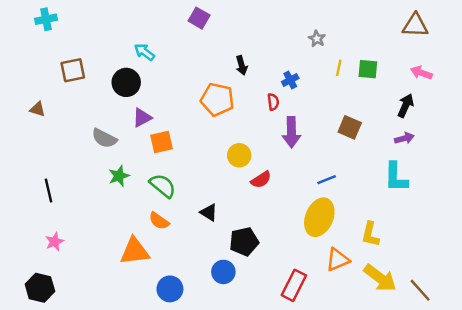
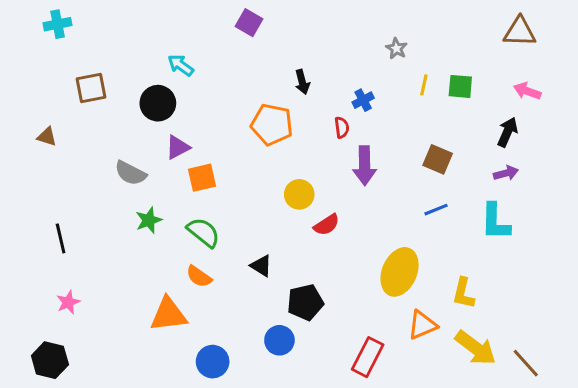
blue line: (327, 180) -> (436, 210), moved

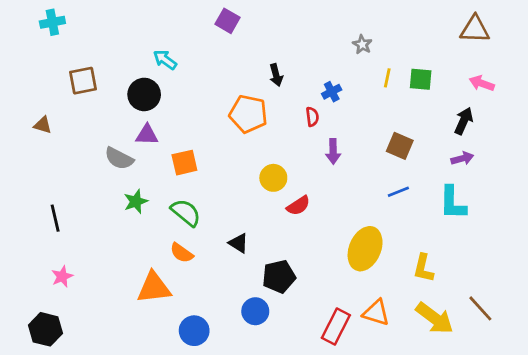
purple triangle: (178, 147) -> (147, 135), moved, turned 30
purple arrow: (365, 166) -> (333, 151), size x0.7
orange triangle: (422, 325) -> (376, 313), moved, turned 40
brown line: (526, 363) -> (480, 308), moved

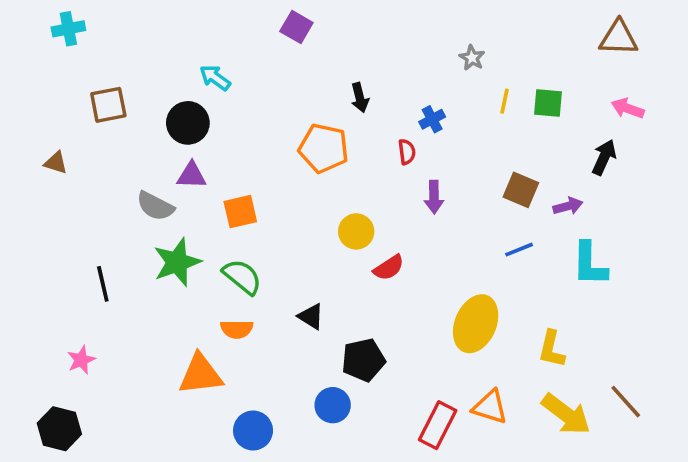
purple arrow: (462, 158) -> (568, 206), moved
green star: (136, 201) -> (177, 262), size x1.5
black line: (55, 218) -> (103, 284), moved
orange semicircle: (182, 253) -> (237, 329), turned -35

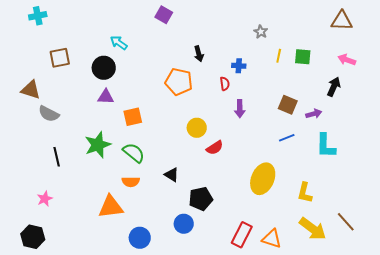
blue cross: (432, 119) -> (239, 66), turned 32
brown triangle: (56, 163) -> (31, 90), size x1.5
gray semicircle: (155, 206) -> (49, 114), moved
orange triangle: (490, 407) -> (272, 239), moved

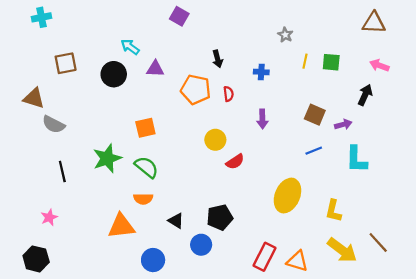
red semicircle: (225, 84) -> (228, 94), moved
purple triangle: (106, 97) -> (155, 69), moved
black triangle: (172, 175) -> (176, 221), moved

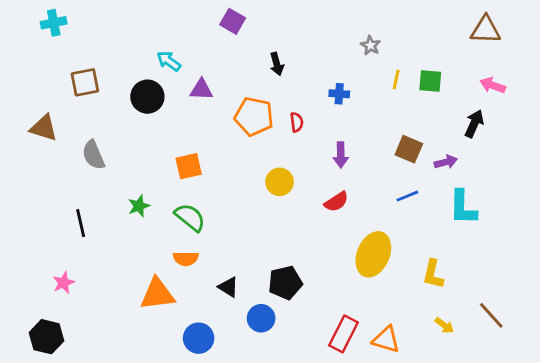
black arrow: (218, 59) -> (277, 64), moved
gray semicircle: (54, 124) -> (93, 155), moved, turned 40
green star: (107, 158) -> (139, 206), size x0.6
red semicircle: (235, 162) -> (336, 202), moved
yellow arrow: (342, 250) -> (444, 325), size x0.5

